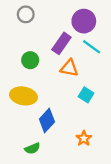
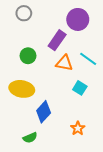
cyan line: (92, 47) -> (88, 59), moved

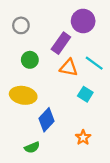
gray circle: (24, 13) -> (21, 25), moved

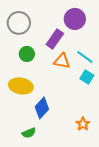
gray circle: (21, 25) -> (19, 23), size x1.5
cyan square: (85, 94) -> (87, 77), moved
orange star: (83, 137) -> (83, 124), moved

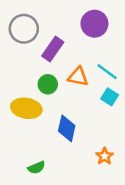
purple rectangle: (55, 39) -> (53, 49), moved
green circle: (27, 54) -> (48, 84), moved
blue diamond: (42, 108) -> (67, 128), moved, turned -30

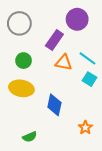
purple rectangle: (53, 49) -> (54, 40), moved
green circle: (48, 84) -> (24, 61), moved

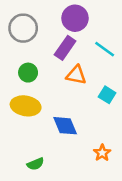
purple circle: (77, 19) -> (75, 18), moved
cyan line: (87, 58) -> (105, 49), moved
blue diamond: (54, 105) -> (65, 126), turned -35

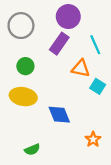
cyan line: (105, 49) -> (95, 45), turned 30
orange triangle: (76, 75) -> (81, 68), moved

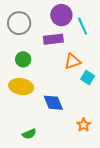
purple rectangle: (59, 44) -> (53, 39), turned 48
cyan line: (95, 45) -> (83, 26), moved
orange triangle: (81, 68) -> (72, 61), turned -30

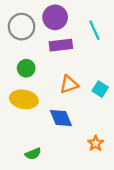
purple circle: (61, 15) -> (55, 17), moved
orange triangle: (72, 61) -> (69, 84), moved

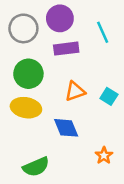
green circle: (26, 68) -> (28, 74), size x1.5
green semicircle: (33, 154) -> (36, 167), size x1.5

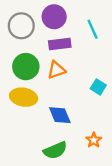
orange triangle: (75, 91) -> (56, 70), moved
green semicircle: (36, 167) -> (55, 150), moved

